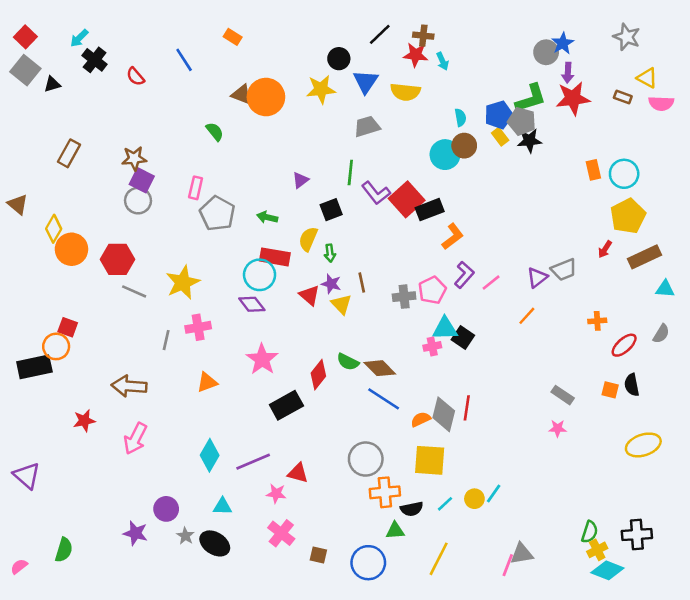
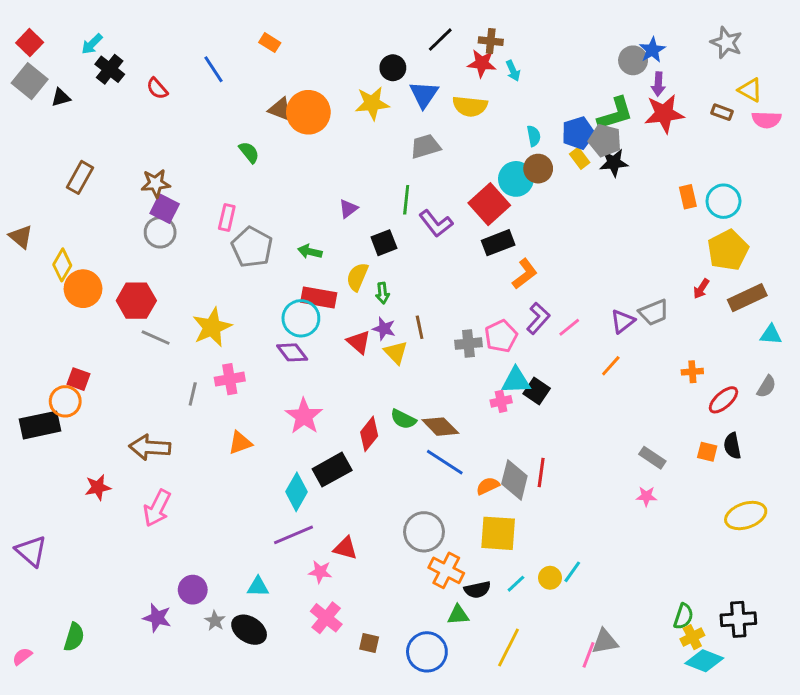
red square: (407, 199) -> (489, 204), moved
cyan diamond: (210, 455) -> (296, 492), moved
orange cross: (385, 492) -> (446, 570), turned 32

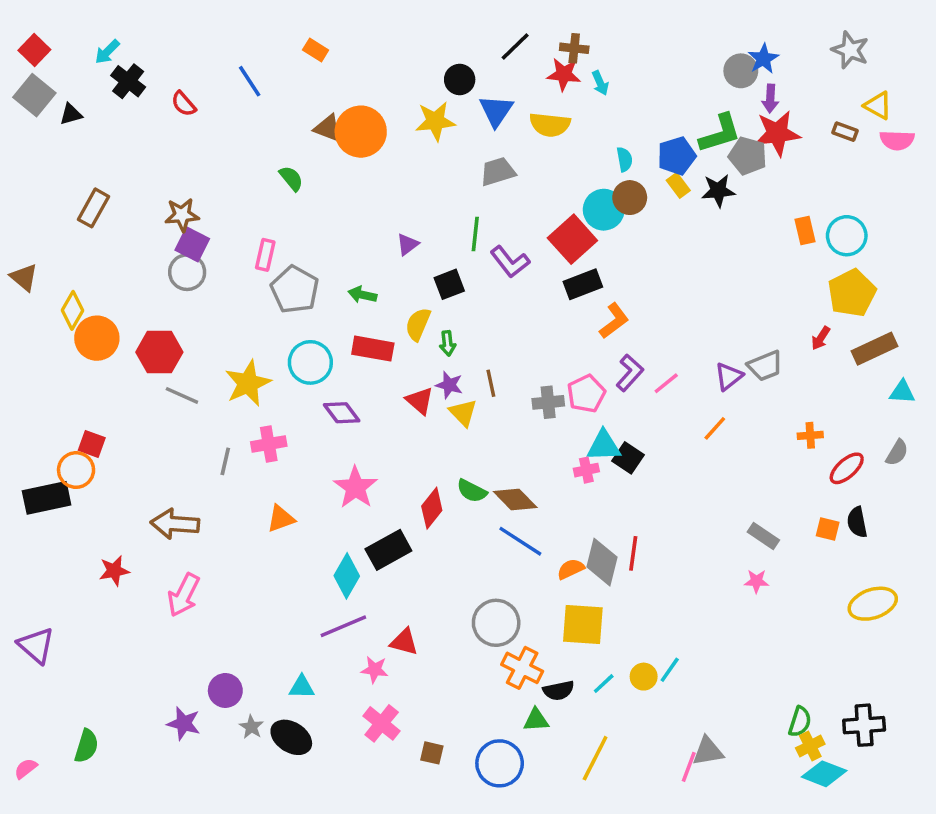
gray pentagon: (605, 140) -> (748, 156), moved
cyan circle: (301, 318) -> (310, 362), moved

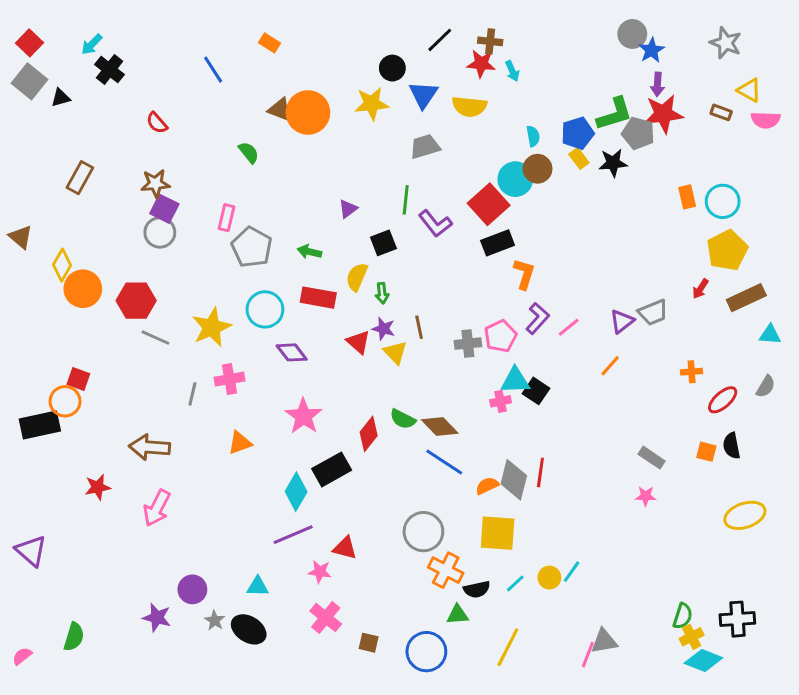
gray circle: (741, 71) -> (632, 34), moved
red semicircle: (184, 104) -> (157, 123), moved
orange L-shape: (614, 321) -> (524, 274), turned -36

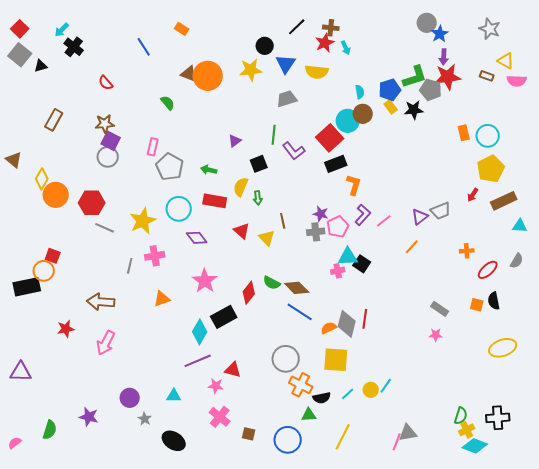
red star: (481, 64) -> (325, 43), turned -30
purple star: (383, 329) -> (321, 214), moved
purple triangle: (31, 551) -> (21, 372), turned -40
purple star: (157, 618) -> (89, 417), moved
black ellipse: (249, 629) -> (174, 441), moved

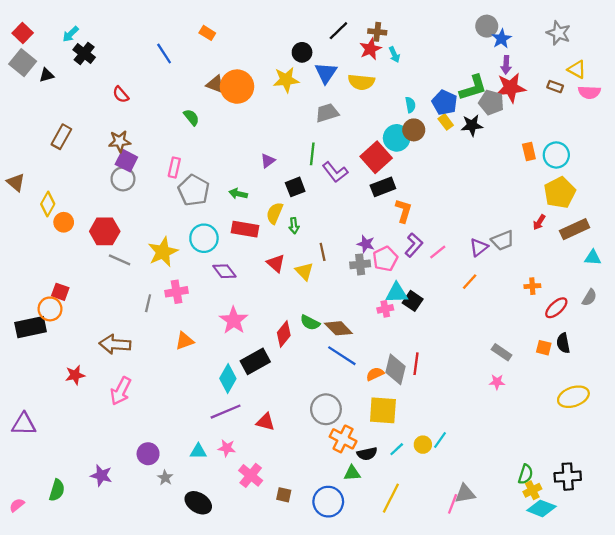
blue pentagon: (390, 90) -> (445, 103), turned -30
orange circle: (56, 195) -> (64, 222), size x0.7
pink star: (216, 386) -> (227, 448), moved

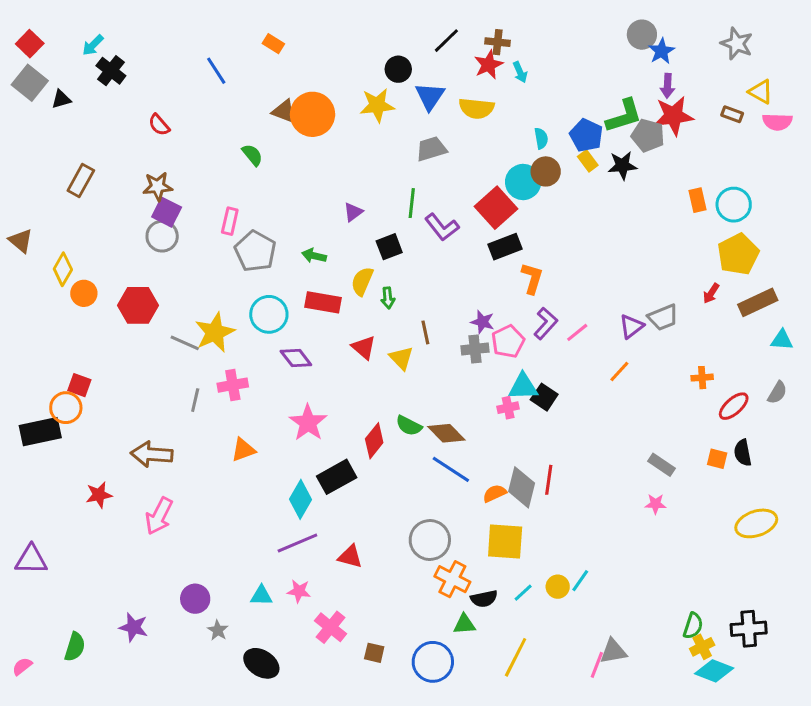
gray line: (120, 260) -> (185, 343), moved

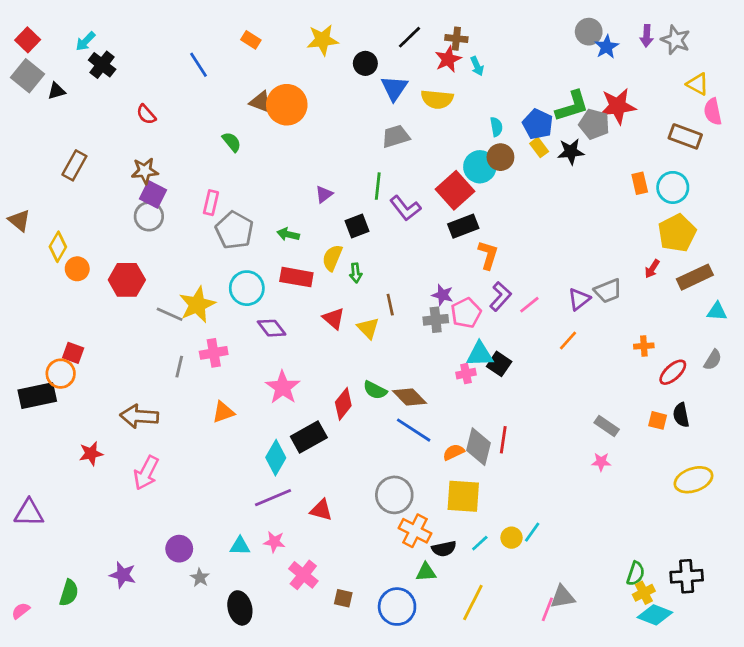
purple arrow: (668, 86) -> (647, 36), moved
yellow star: (377, 105) -> (323, 40), moved
brown rectangle: (732, 114) -> (685, 136), moved, size x1.6
pink semicircle: (777, 122) -> (713, 112), turned 76
black ellipse: (261, 663) -> (240, 608), turned 44

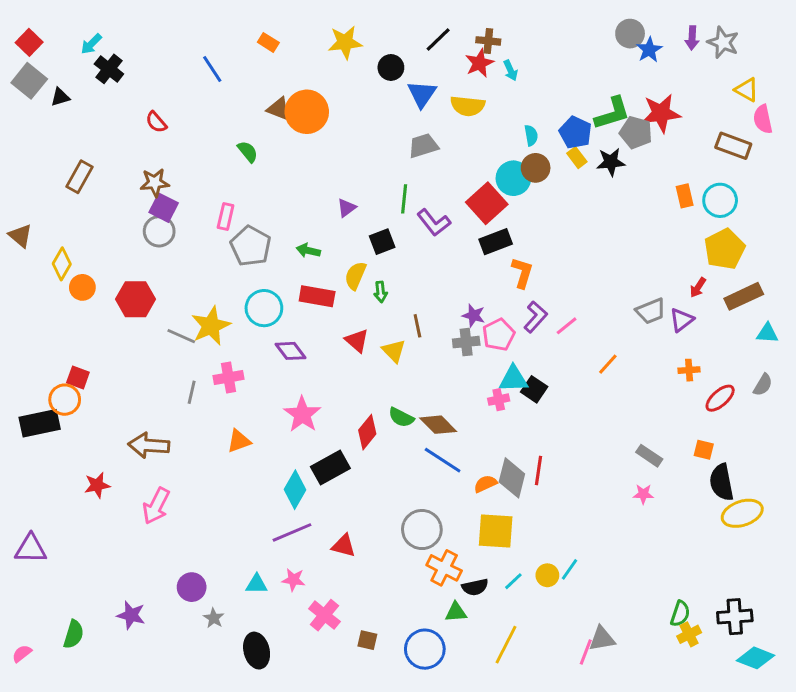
purple triangle: (579, 299) -> (682, 320), moved
black semicircle: (681, 415) -> (722, 482), moved, size x1.4
cyan diamond: (655, 615) -> (755, 658), moved

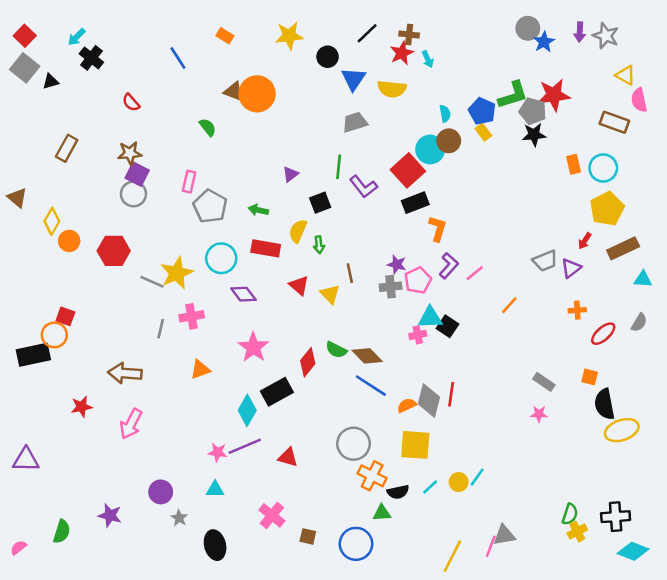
black star: (611, 162) -> (534, 135), moved
pink star: (293, 580) -> (218, 452), moved
yellow line: (506, 645) -> (452, 556), moved

